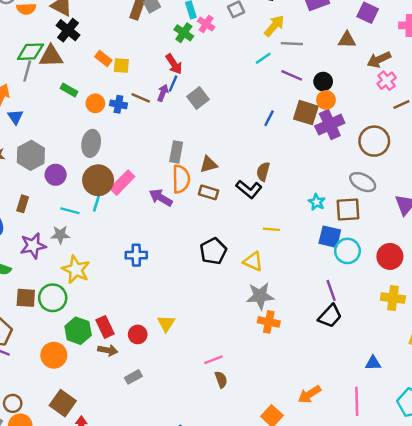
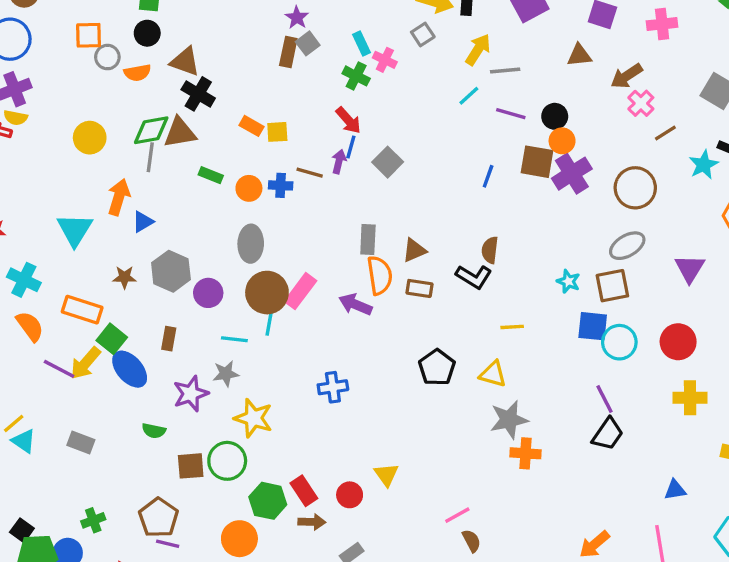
blue triangle: (15, 117) -> (143, 222), turned 42
gray ellipse: (363, 182) -> (627, 246), turned -50

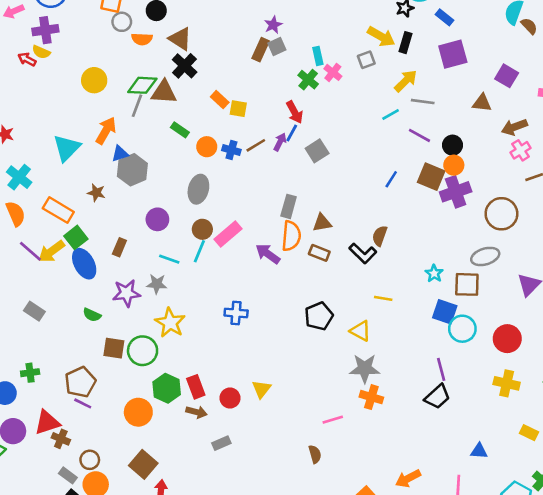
brown line: (310, 173) -> (256, 145), turned -60
gray hexagon: (171, 271) -> (132, 170), moved
brown circle: (267, 293) -> (202, 229), size x0.6
pink line: (457, 515) -> (333, 420), moved

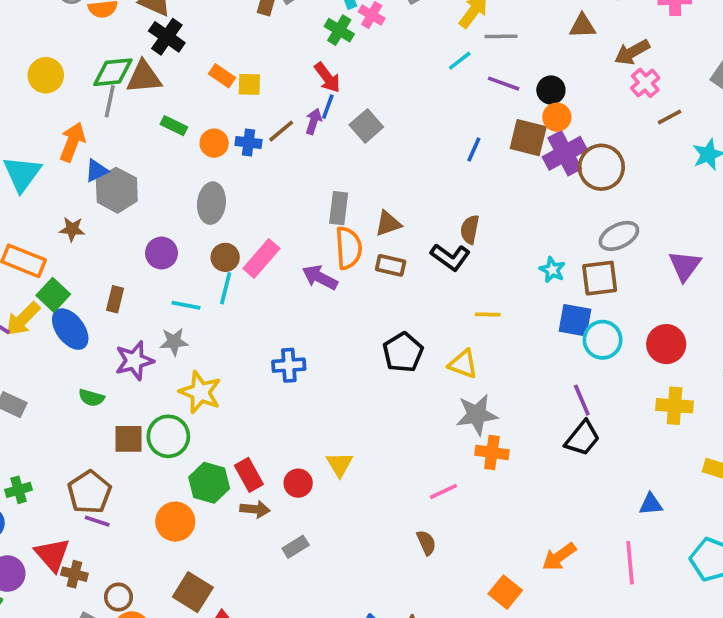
brown circle: (501, 214) -> (601, 167), moved
red triangle: (47, 422) -> (52, 555), turned -44

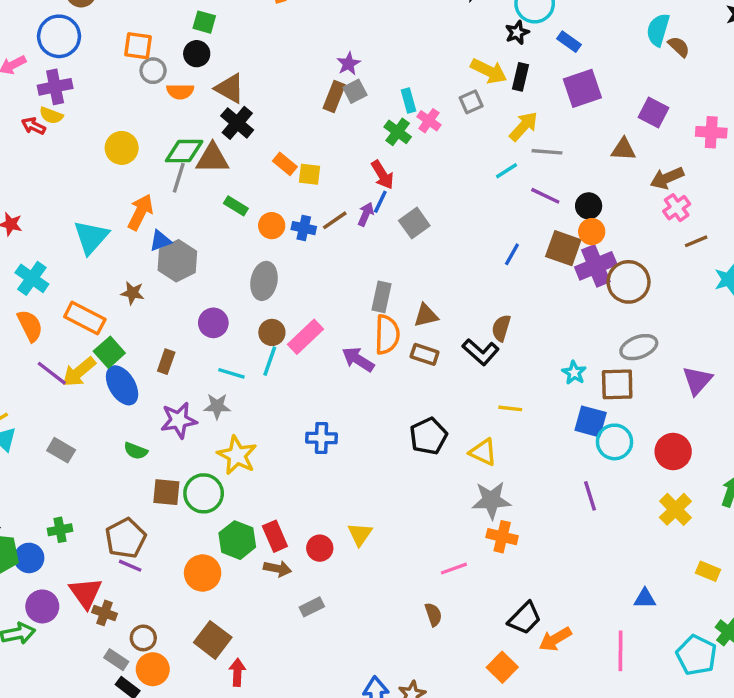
yellow cross: (675, 406) -> (675, 509), turned 36
black trapezoid: (582, 438) -> (525, 618), moved

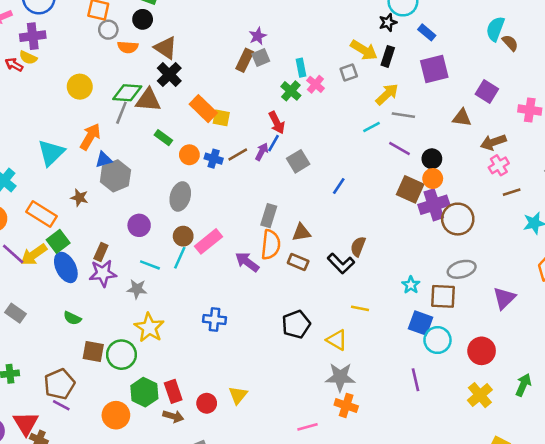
orange rectangle: (285, 164) -> (203, 109), size x1.5
blue line: (512, 254) -> (339, 186), moved
purple star: (179, 420) -> (103, 273), moved

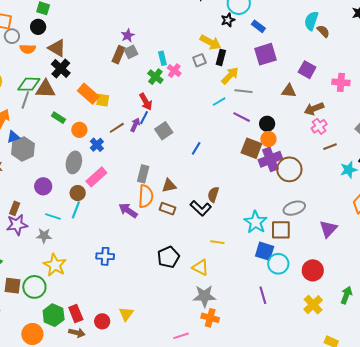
black rectangle: (388, 56) -> (221, 57), moved
blue cross: (214, 159) -> (97, 145), moved, turned 32
pink rectangle: (208, 241) -> (96, 177), moved
cyan star: (411, 285) -> (256, 222), size x1.6

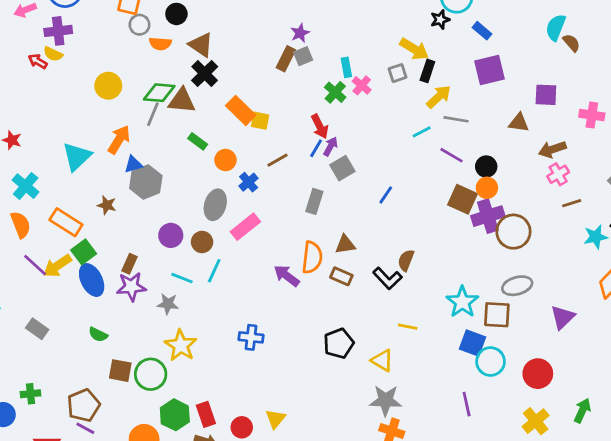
purple square: (307, 70) -> (546, 95), turned -30
purple arrow: (135, 125) -> (330, 146), moved
gray rectangle: (143, 174) -> (314, 201), moved
brown circle: (78, 193) -> (202, 242), moved

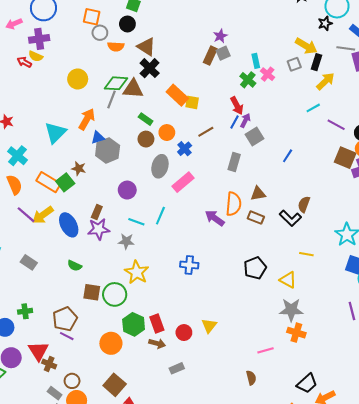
gray line: (456, 119) -> (346, 48), moved
brown circle: (202, 242) -> (146, 139), moved
green square: (84, 252) -> (65, 182), moved

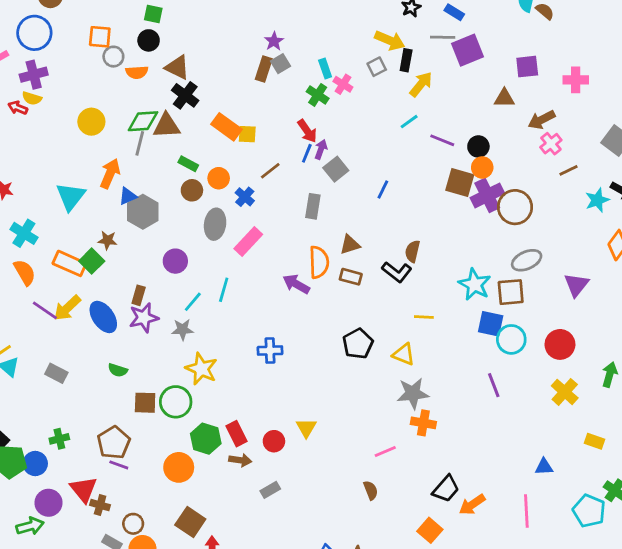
cyan line: (136, 222) -> (193, 302), turned -63

